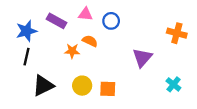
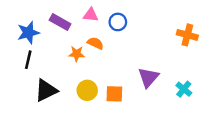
purple triangle: (142, 58) -> (148, 77), moved

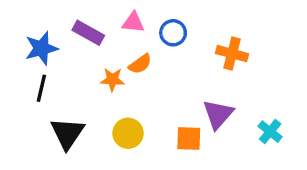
orange cross: (187, 35) -> (232, 54), moved
orange semicircle: (95, 43) -> (140, 64), turned 119
black triangle: (46, 90) -> (67, 133), turned -30
orange square: (114, 94) -> (189, 138), moved

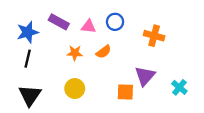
pink triangle: (133, 22) -> (89, 26), moved
orange semicircle: (140, 64) -> (103, 52), moved
black triangle: (67, 133) -> (30, 95), moved
yellow circle: (128, 133) -> (75, 89), moved

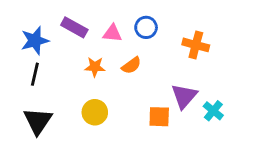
cyan cross: (179, 87) -> (213, 111), moved

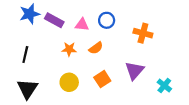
blue star: (35, 41) -> (30, 14), moved
cyan cross: (213, 111) -> (164, 85), moved
orange square: (159, 117) -> (102, 79), moved, turned -35

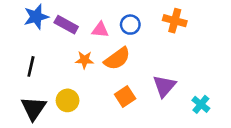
orange cross: (143, 33) -> (175, 21), moved
orange semicircle: (96, 48) -> (117, 59), size x1.5
yellow circle: (69, 82) -> (68, 100), moved

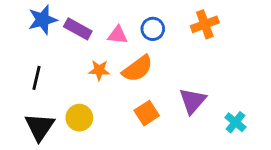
orange cross: (175, 21) -> (205, 24), turned -35

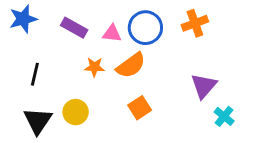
blue star: (43, 20) -> (23, 19), moved
blue circle: (153, 29) -> (145, 28), size x1.5
purple triangle: (193, 101) -> (204, 86), moved

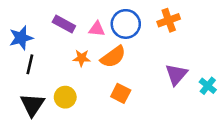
blue star: (23, 19) -> (21, 38), moved
orange square: (140, 108) -> (121, 93), turned -30
cyan cross: (224, 116) -> (208, 86), moved

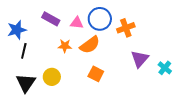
orange cross: (169, 20) -> (126, 28), moved

